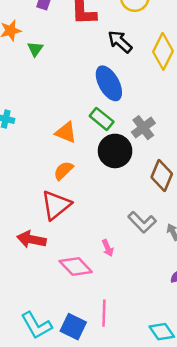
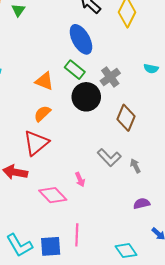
blue square: (73, 327) -> (51, 246), turned -30

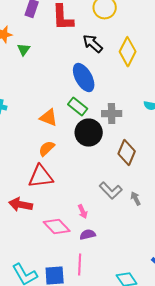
gray cross: (110, 77) -> (112, 114), turned 36
red triangle: (36, 143) -> (41, 177), turned 32
purple semicircle: (142, 203) -> (88, 235), moved

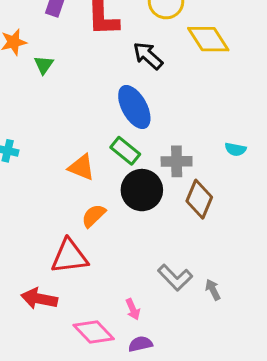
yellow diamond: (128, 52) -> (208, 39), moved, turned -60
orange semicircle: (47, 149) -> (94, 216), moved
brown diamond: (127, 153) -> (199, 199), moved

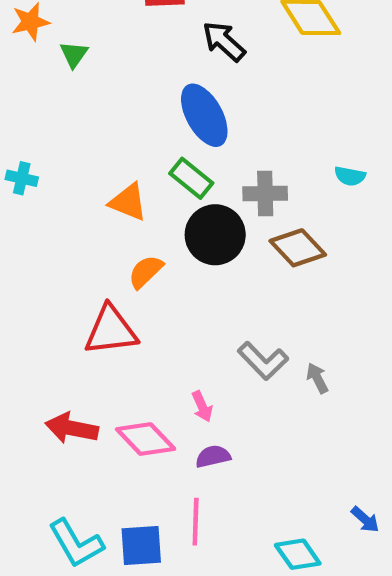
brown diamond: (199, 199) -> (298, 248), turned -66
red arrow: (39, 299) -> (72, 428), moved

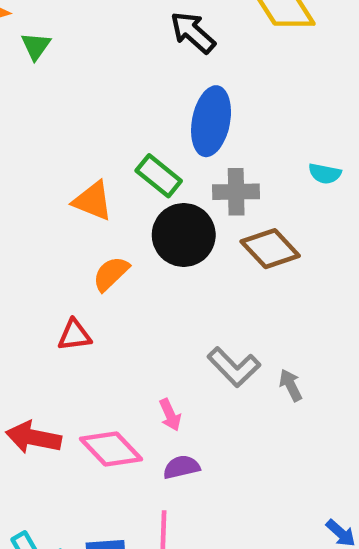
blue ellipse: (204, 115) -> (211, 121), moved, turned 40
red triangle: (111, 330) -> (74, 335), size x0.6

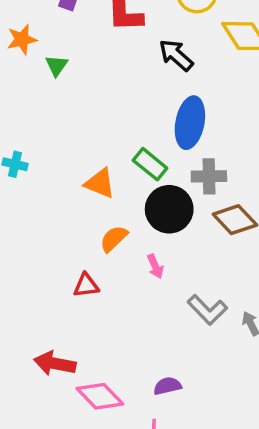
pink arrow: (170, 415) -> (155, 266), moved
pink diamond: (111, 449) -> (100, 396), moved

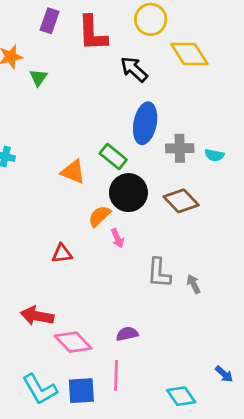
gray cross: (209, 176) -> (180, 148), moved
orange semicircle: (114, 239) -> (99, 216), moved
gray L-shape: (207, 310) -> (159, 273), turned 48

